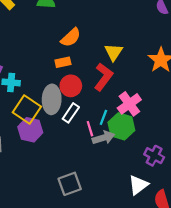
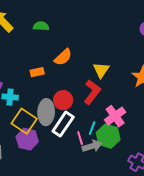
orange rectangle: (63, 62) -> (37, 72), moved
white rectangle: (71, 113) -> (63, 124), size x1.4

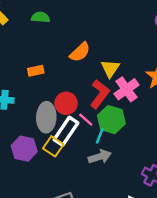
orange semicircle: (63, 57) -> (80, 52), moved
pink cross: (115, 116) -> (126, 89), moved
yellow square: (24, 121) -> (53, 146), moved, size x0.7
green hexagon: (108, 136) -> (111, 120), moved
pink line: (80, 138) -> (86, 120), moved, turned -32

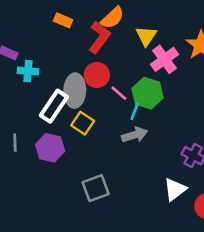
orange rectangle: (36, 71) -> (63, 20), moved, turned 35
red L-shape: (100, 94) -> (99, 37), moved
white rectangle: (66, 131) -> (54, 106), moved
purple hexagon: (24, 149) -> (50, 148), moved

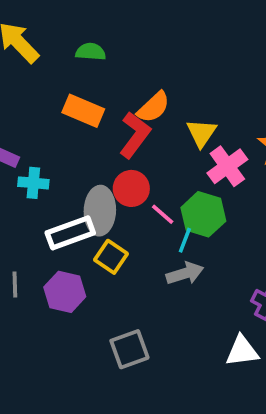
orange rectangle: (63, 20) -> (83, 111), size x1.5
white rectangle: (54, 106) -> (70, 233), turned 36
white triangle: (175, 189) -> (242, 351), turned 30

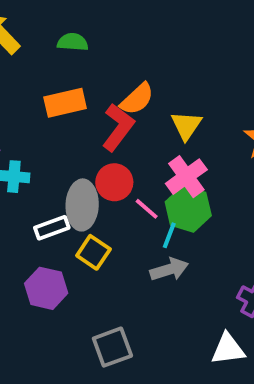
orange rectangle: (83, 111) -> (65, 103), turned -36
pink cross: (227, 166) -> (186, 177), moved
white rectangle: (70, 233) -> (52, 228), size x0.7

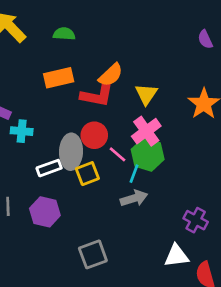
red L-shape: (118, 127) -> (97, 96), turned 64
yellow square: (93, 252) -> (87, 174), moved, turned 35

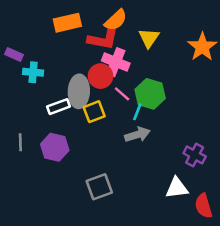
pink cross: (146, 131) -> (116, 62), moved, turned -32

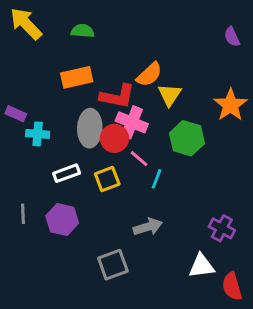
orange semicircle: (116, 20) -> (149, 74), moved
gray ellipse: (79, 91) -> (90, 128), moved
green hexagon: (150, 94) -> (187, 138), moved
gray arrow: (137, 135) -> (148, 227), moved

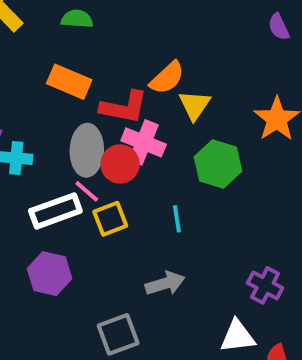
orange rectangle: (77, 77) -> (69, 82), turned 36
pink line: (139, 159) -> (87, 191), moved
white rectangle: (67, 173) -> (55, 211), size x1.4
cyan line: (157, 179) -> (177, 219), turned -30

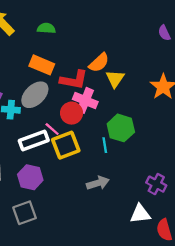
gray ellipse: (87, 150) -> (35, 95), moved, turned 44
green hexagon: (218, 164) -> (121, 128), moved
yellow square: (110, 219) -> (66, 145), size x1.4
gray square: (118, 334) -> (25, 213), moved

